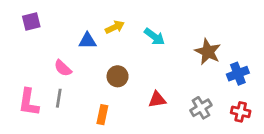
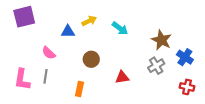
purple square: (31, 22) -> (24, 17), size x1.5
blue cross: (238, 74) -> (185, 57), turned -35
gray cross: (201, 108) -> (156, 66), moved

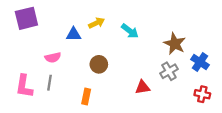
pink semicircle: (49, 53) -> (53, 57), turned -56
red triangle: (122, 77) -> (143, 87), moved

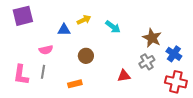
red cross: (202, 94) -> (176, 82), size x1.5
orange rectangle: (86, 97) -> (75, 84), turned 64

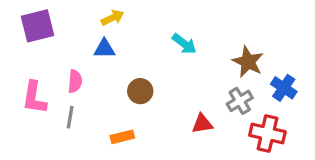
yellow arrow: (84, 20) -> (113, 18), moved
pink semicircle: (46, 50) -> (75, 81), turned -72
pink L-shape: (21, 75) -> (34, 98), moved
red cross: (176, 82) -> (267, 134), moved

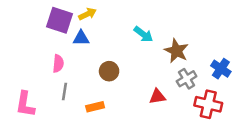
purple square: (38, 26) -> (59, 20), moved, turned 32
brown star: (248, 62) -> (176, 51), moved
pink L-shape: (34, 98) -> (25, 104), moved
gray line: (70, 117) -> (65, 91), moved

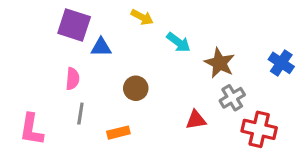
yellow arrow: (87, 14) -> (142, 17), moved, turned 54
blue cross: (221, 69) -> (281, 63), moved

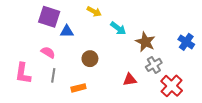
pink semicircle: (73, 79) -> (48, 52), turned -64
pink L-shape: (31, 129) -> (23, 73), moved
red cross: (259, 129) -> (172, 86), turned 30

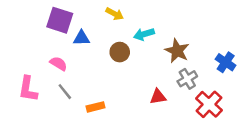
cyan arrow: (118, 28) -> (144, 34), turned 126
blue cross: (186, 42) -> (226, 62), moved
brown circle: (90, 59) -> (120, 52), moved
gray line: (53, 75) -> (65, 92), turned -48

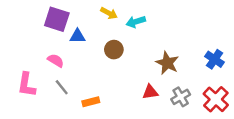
cyan arrow: (144, 34) -> (136, 22), moved
brown star: (177, 51) -> (167, 63), moved
gray cross: (187, 79) -> (181, 97), moved
red cross: (209, 104) -> (216, 99), moved

